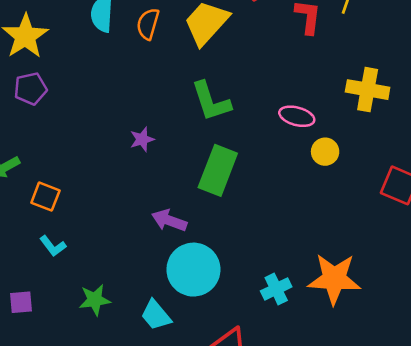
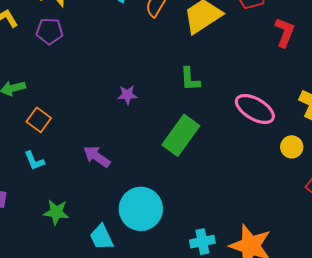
green L-shape: (211, 101) -> (190, 79), size x0.7
pink ellipse: (297, 116) -> (255, 109), size x1.4
yellow circle: (325, 152) -> (292, 147), moved
purple arrow: (169, 220) -> (97, 157), moved

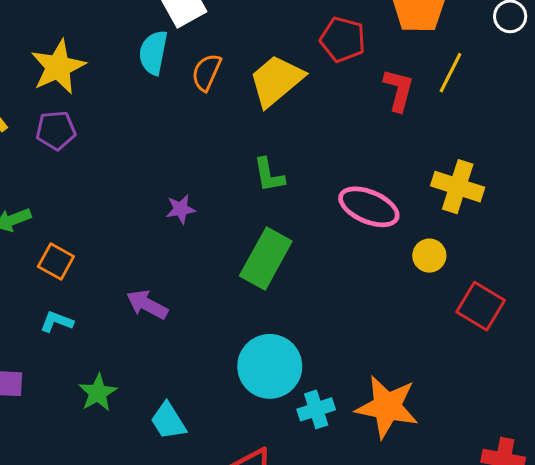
cyan L-shape: (34, 161) -> (57, 322), turned 140
cyan circle: (141, 209) -> (270, 366), moved
green star: (56, 212) -> (98, 393), turned -30

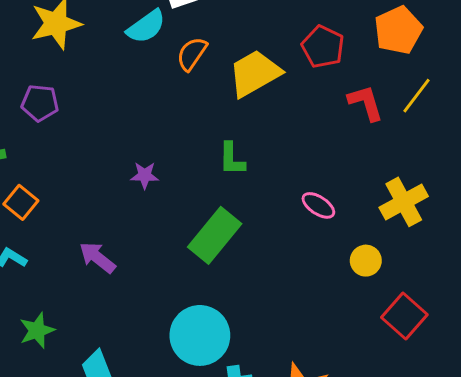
cyan semicircle: (153, 53) -> (146, 27), turned -147
red L-shape: (399, 90) -> (366, 103), turned -42
purple pentagon: (56, 130) -> (40, 103), moved
yellow cross: (458, 187) -> (404, 202), turned 33
pink ellipse: (369, 207) -> (318, 205), size x0.6

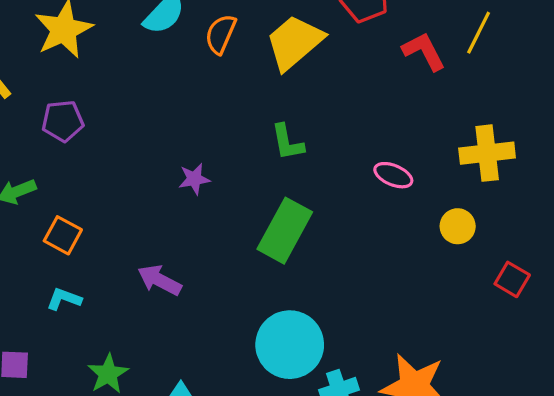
yellow cross: (404, 202) -> (487, 153), turned 33
red square: (404, 316) -> (512, 279), size x0.7

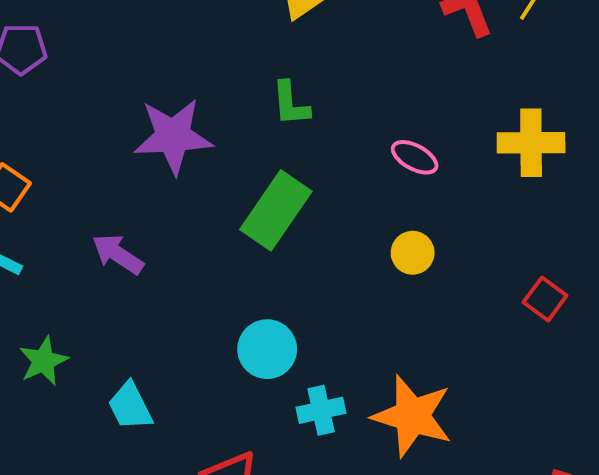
purple star: (194, 179) -> (173, 136), size x2.0
yellow circle: (458, 226) -> (413, 253), moved
cyan circle: (290, 345) -> (267, 349), size x0.7

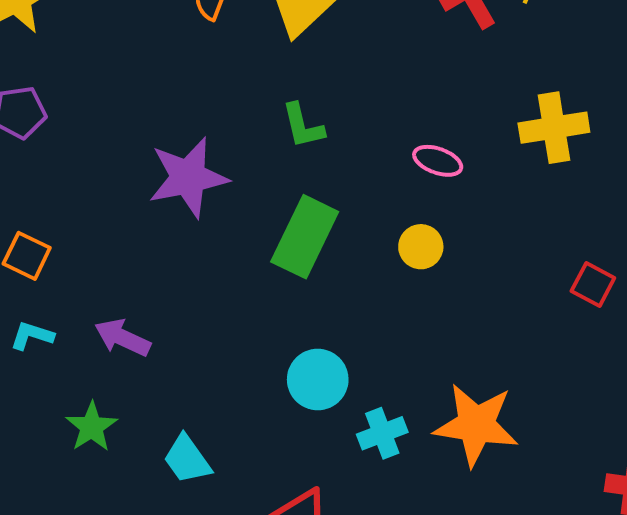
yellow circle: (413, 253) -> (421, 247), moved
purple arrow: (118, 254) -> (123, 338), moved

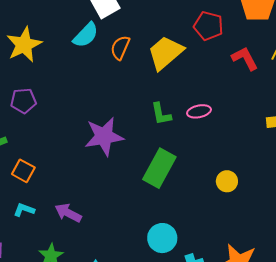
pink ellipse: (438, 161) -> (199, 111), moved, turned -35
yellow circle: (421, 247) -> (227, 181), moved

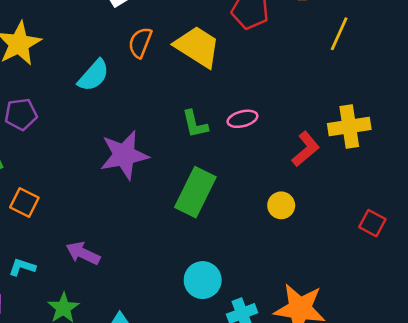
cyan semicircle: (86, 35) -> (94, 75), moved
yellow trapezoid: (166, 53) -> (197, 47), turned 75
red L-shape: (245, 58) -> (306, 149), moved, turned 80
cyan L-shape: (24, 210) -> (22, 267), moved

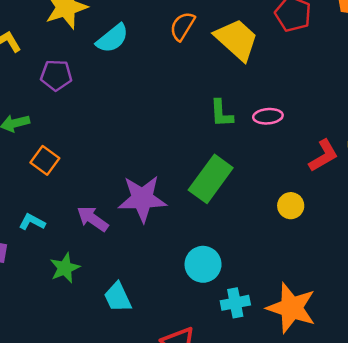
cyan semicircle: (94, 75) -> (112, 38), moved
purple star: (124, 155) -> (142, 199), moved

